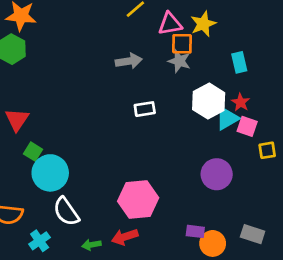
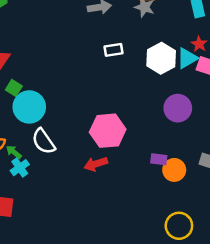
white hexagon: (209, 101) -> (161, 58), moved
green arrow: (91, 245) -> (14, 152), moved, turned 49

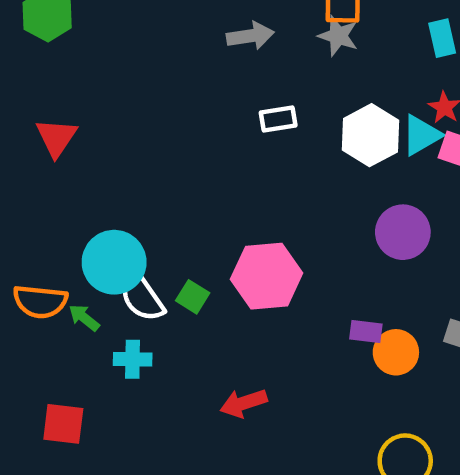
green square: (14, 88) -> (193, 297), moved
cyan circle: (29, 107) -> (114, 262), moved
red arrow: (96, 164) -> (243, 403), moved
cyan cross: (20, 168) -> (133, 359), moved, turned 36

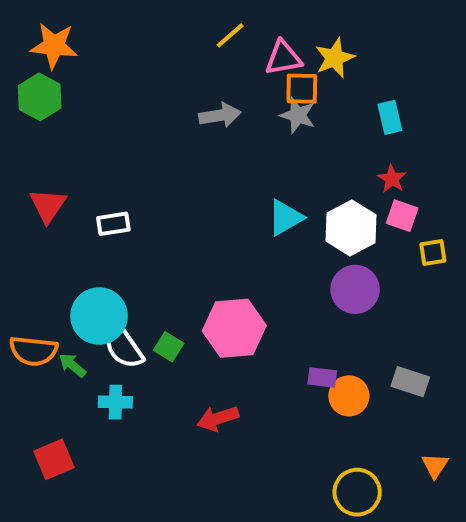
white rectangle: (278, 119) -> (113, 224), moved
white hexagon: (371, 135) -> (351, 228), moved
cyan triangle: (421, 135) -> (285, 218), moved
red arrow: (243, 403) -> (218, 418), moved
red square: (63, 424) -> (54, 459), turned -30

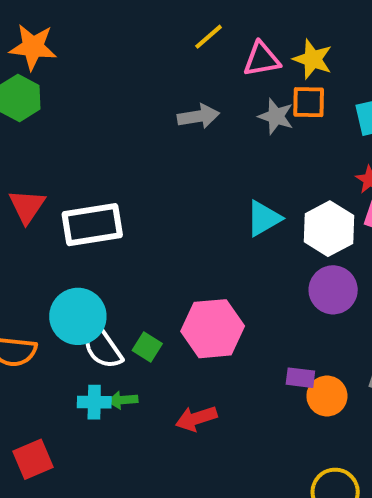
yellow star: (335, 58) -> (313, 59), turned -30
orange square: (302, 89) -> (309, 102), moved
white rectangle: (113, 224) -> (92, 225), size x1.8
green arrow: (72, 365) -> (123, 400), moved, turned -44

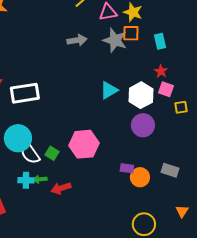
gray star: (276, 116) -> (115, 40), size x1.4
red arrow: (196, 418) -> (61, 188), moved

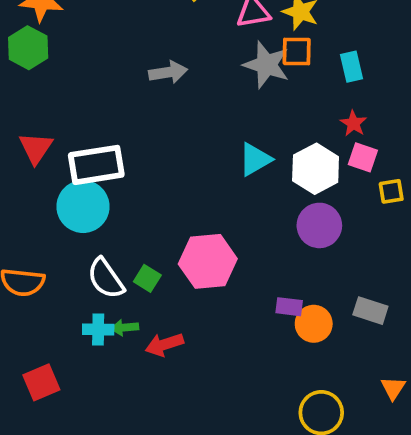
gray arrow: (77, 40) -> (168, 72), moved
cyan circle: (18, 138) -> (83, 207), moved

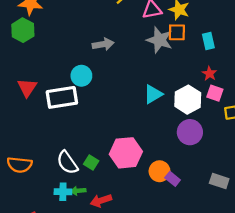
cyan circle: (83, 207) -> (81, 76), moved, size x0.7
purple rectangle: (289, 307) -> (173, 179), turned 32
orange circle: (314, 324) -> (160, 171), moved

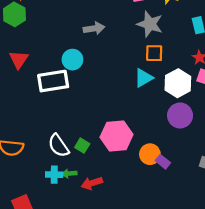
orange square: (177, 32) -> (154, 53), moved
red triangle: (27, 88) -> (19, 60), moved

